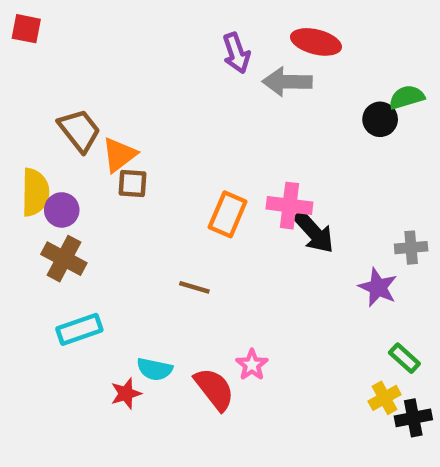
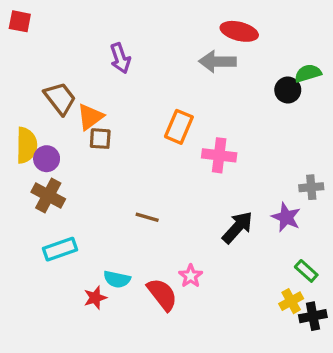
purple arrow: (236, 53) -> (120, 58), moved
orange rectangle: (228, 214) -> (179, 127), moved
black arrow: (314, 232) -> (238, 227), moved, turned -96

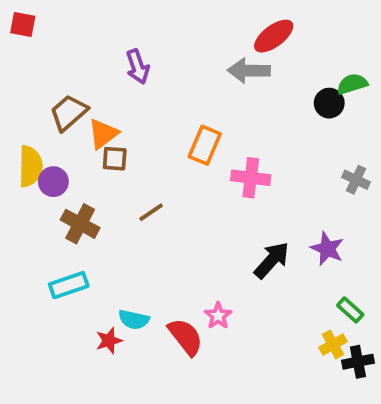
red ellipse: (239, 31) -> (274, 36), turned -51
brown trapezoid: (60, 98) -> (69, 113), turned -93
gray cross: (311, 187) -> (356, 180), moved, turned 30
brown cross: (48, 196) -> (80, 224), moved
brown line: (147, 217) -> (151, 212), moved, turned -50

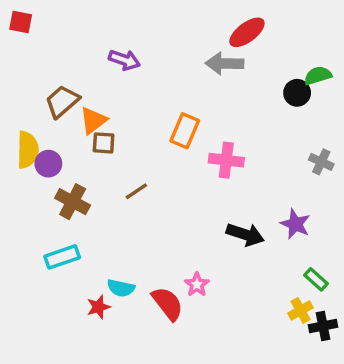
purple arrow: (138, 67) -> (124, 60), turned -52
black arrow: (272, 260) -> (245, 234), turned 66

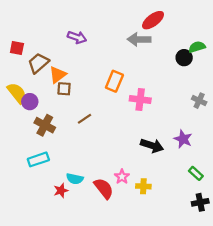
red square: (21, 22) -> (17, 48), moved
yellow semicircle: (28, 150) -> (17, 93), turned -40
yellow cross: (301, 310) -> (143, 186), moved, turned 32

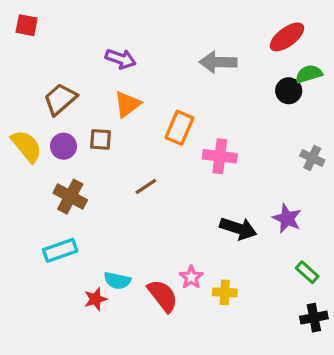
red ellipse: (153, 20) -> (287, 37), moved
red square: (17, 48) -> (27, 25), moved
orange triangle: (58, 75) -> (127, 104), moved
purple circle: (30, 102) -> (64, 146), moved
brown line: (84, 119) -> (146, 187), moved

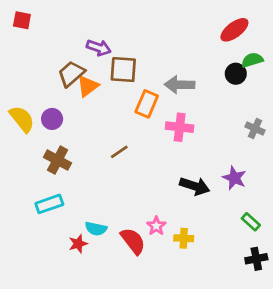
gray arrow: (218, 62) -> (180, 85), moved
brown trapezoid: (60, 99) -> (71, 74), moved
orange triangle: (127, 104) -> (88, 86), moved
brown square: (100, 139) -> (123, 70), moved, size x1.5

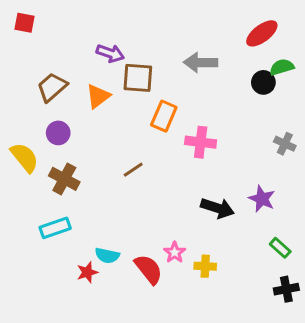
brown trapezoid: (71, 74) -> (52, 87), moved
gray arrow: (180, 85) -> (201, 63), moved
yellow semicircle: (22, 119) -> (24, 157), moved

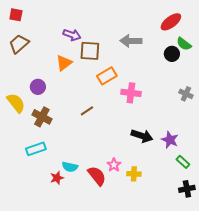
green semicircle: (282, 67) -> (184, 44), turned -126
brown trapezoid: (52, 87) -> (19, 44), moved
orange rectangle: (164, 116) -> (107, 76), turned 36
purple star: (262, 199) -> (170, 140), moved

